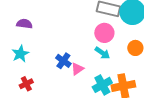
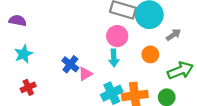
purple semicircle: (24, 24) -> (18, 21), moved
cyan arrow: (102, 53) -> (114, 58), turned 49

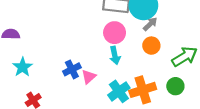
gray arrow: (174, 35) -> (150, 24), moved
blue cross: (70, 64) -> (72, 69), turned 35

